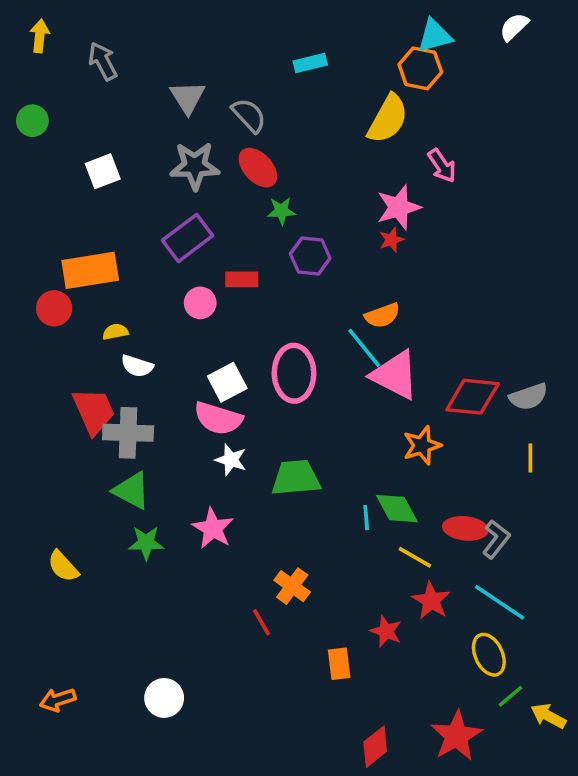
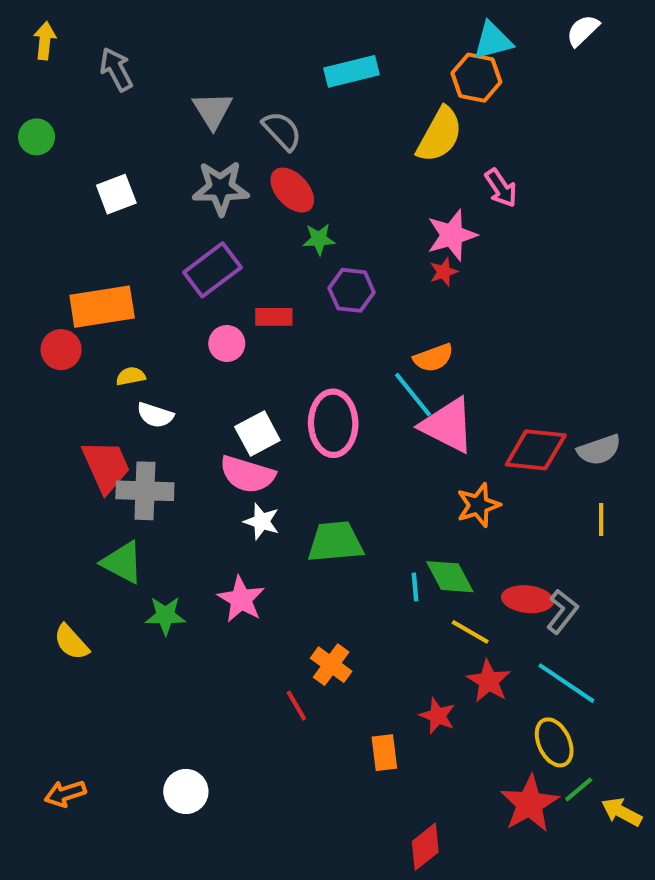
cyan rectangle: (310, 63) -> (352, 71), size x1.4
green triangle: (132, 491) -> (122, 562), moved
red star: (456, 736) -> (530, 804), moved

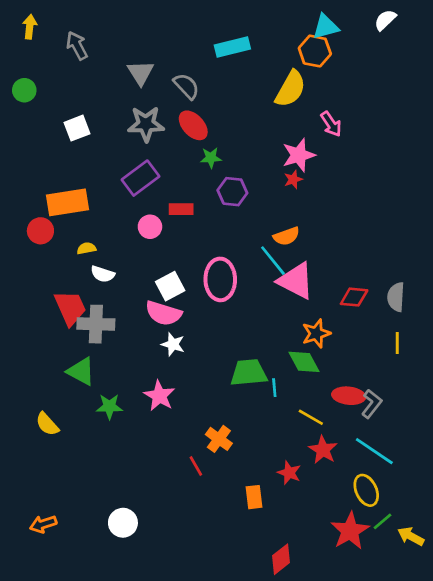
red diamond: (536, 450) -> (354, 297), size x0.7
gray semicircle: (599, 450) -> (396, 297), turned 112
green trapezoid: (335, 542) -> (249, 373), moved
green diamond: (450, 577) -> (304, 362), moved

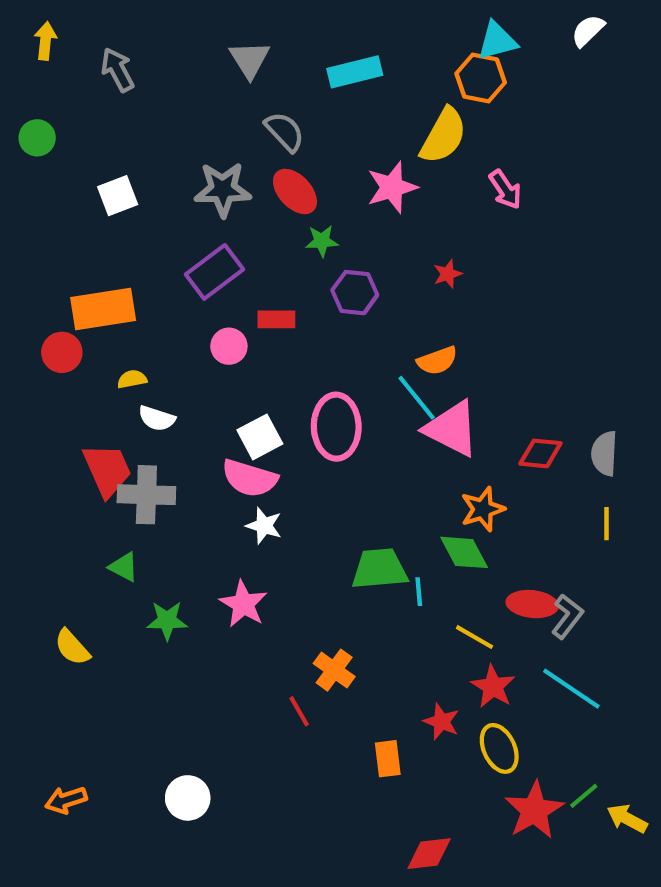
gray triangle: (140, 73) -> (250, 59), moved
pink star: (299, 155) -> (392, 187), moved
green triangle: (81, 371) -> (124, 567), size x0.7
yellow ellipse: (366, 490) -> (499, 748), moved
red diamond: (281, 559) -> (429, 854), turned 32

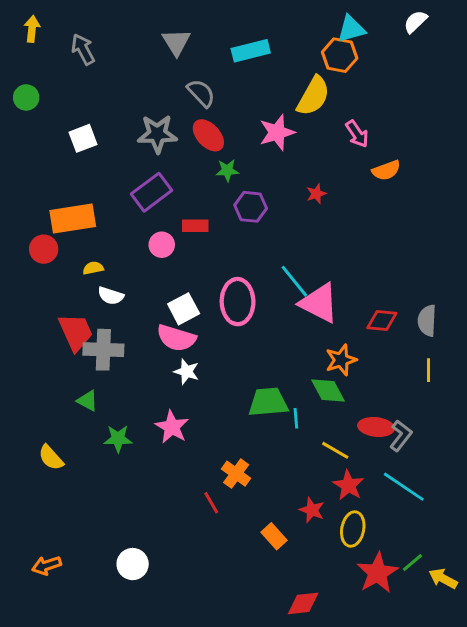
orange semicircle: (437, 361) -> (386, 170), moved
yellow ellipse: (499, 748) -> (353, 529), turned 36
orange rectangle: (388, 759) -> (274, 536), turned -35

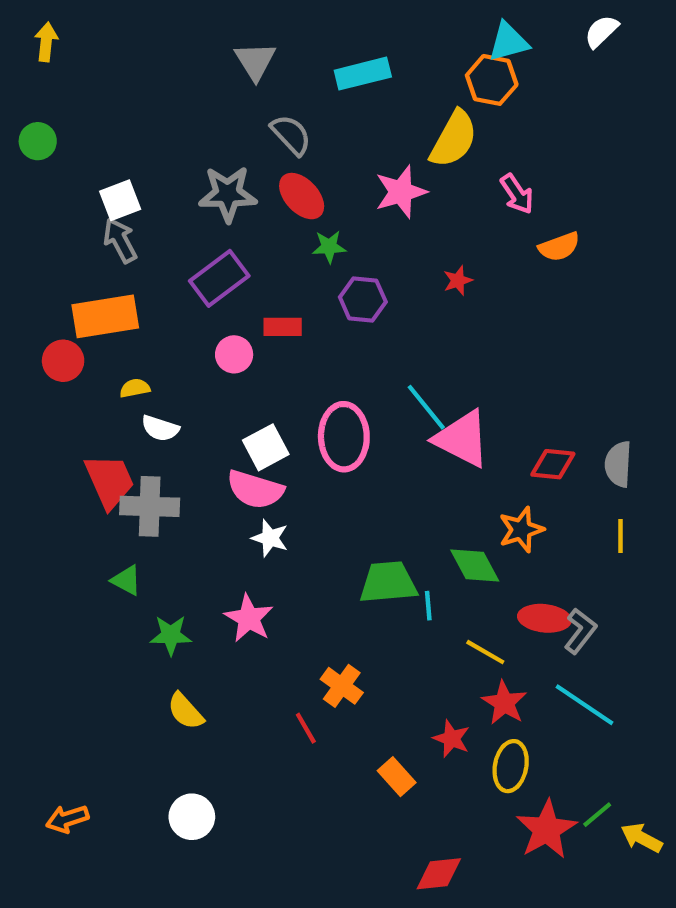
gray arrow: (83, 49) -> (120, 240), moved
orange star: (341, 360) -> (521, 530), moved
yellow semicircle: (51, 458) -> (186, 711), moved

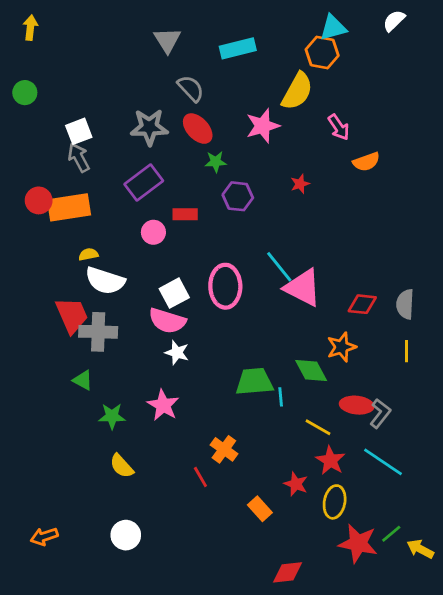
red circle: (63, 361) -> (39, 200), moved
white semicircle: (160, 428) -> (105, 281), size x1.6
red star: (547, 829) -> (358, 543), turned -30

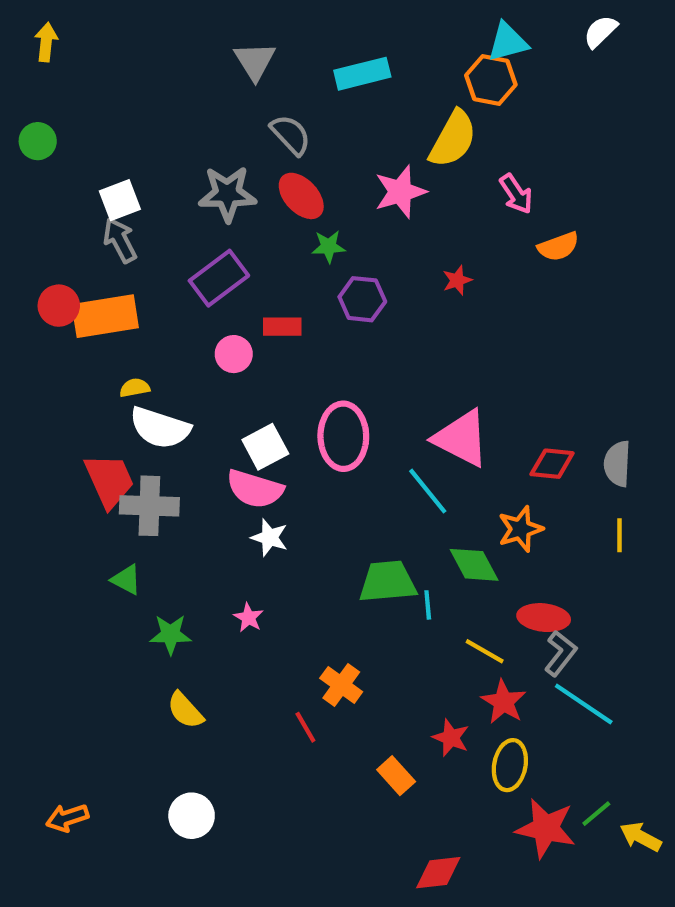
cyan line: (279, 267) -> (428, 491), moved
pink star: (163, 405) -> (248, 618), size x0.6
gray L-shape: (380, 413) -> (560, 653), moved

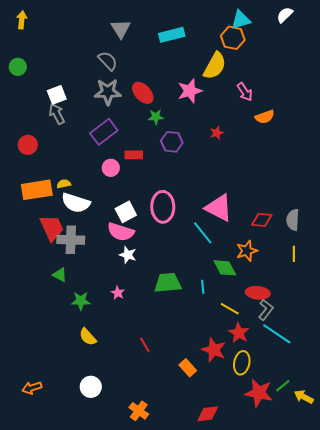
gray semicircle: (291, 135) -> (108, 61), moved
orange rectangle: (105, 316) -> (37, 190), moved
green trapezoid: (388, 582) -> (168, 283), moved
orange cross: (341, 685) -> (139, 411), moved
red star: (451, 738) -> (214, 350), size x1.4

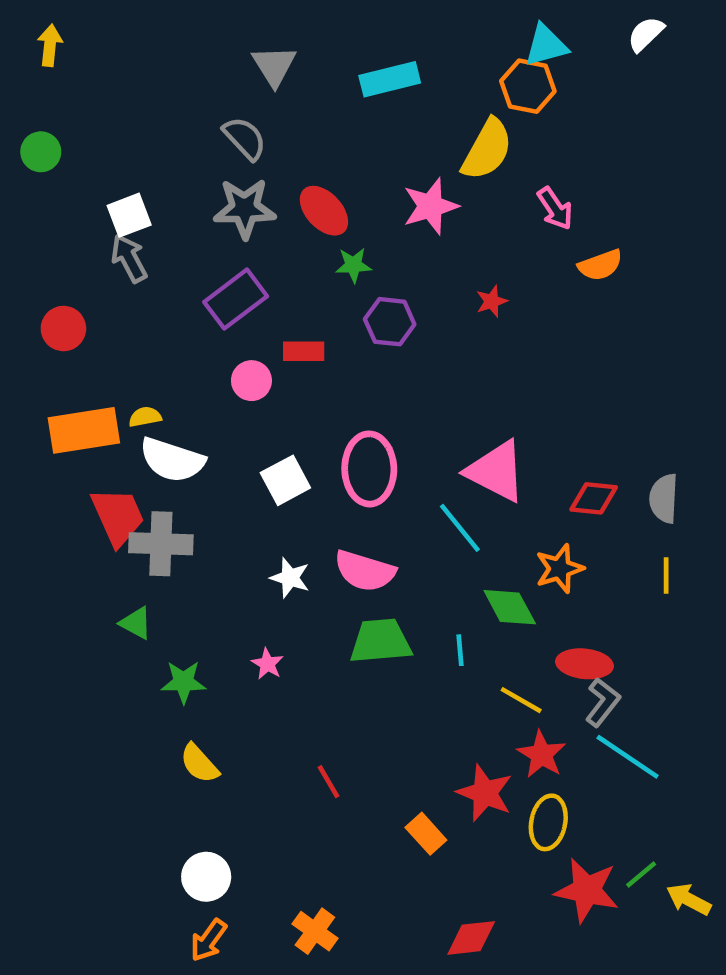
pink semicircle: (121, 232) -> (365, 571), moved
orange arrow: (32, 388) -> (208, 940), moved, turned -36

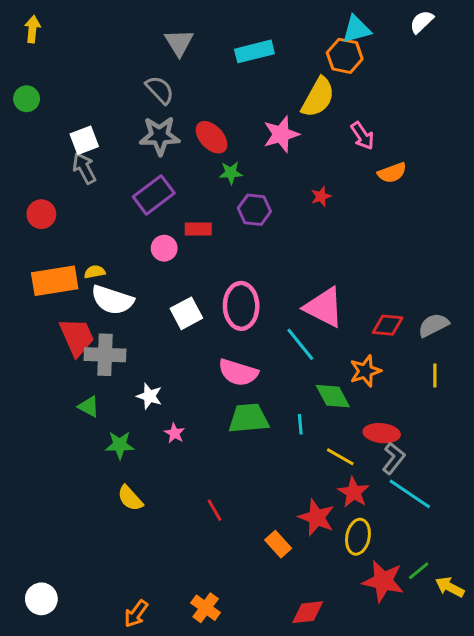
gray semicircle: (664, 498) -> (433, 325), turned 60
white star: (290, 578) -> (149, 396), moved
white circle: (206, 877) -> (41, 599), moved

